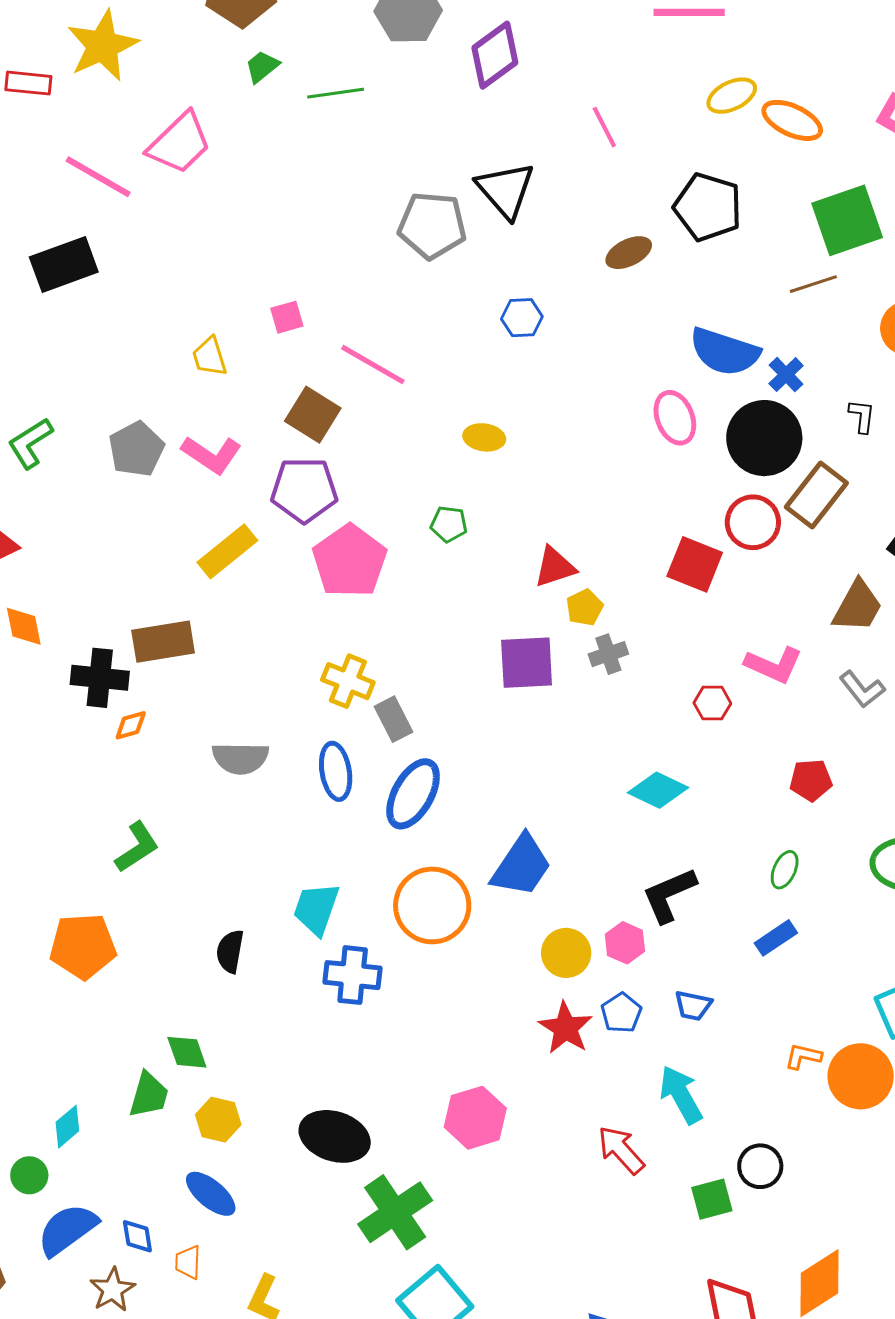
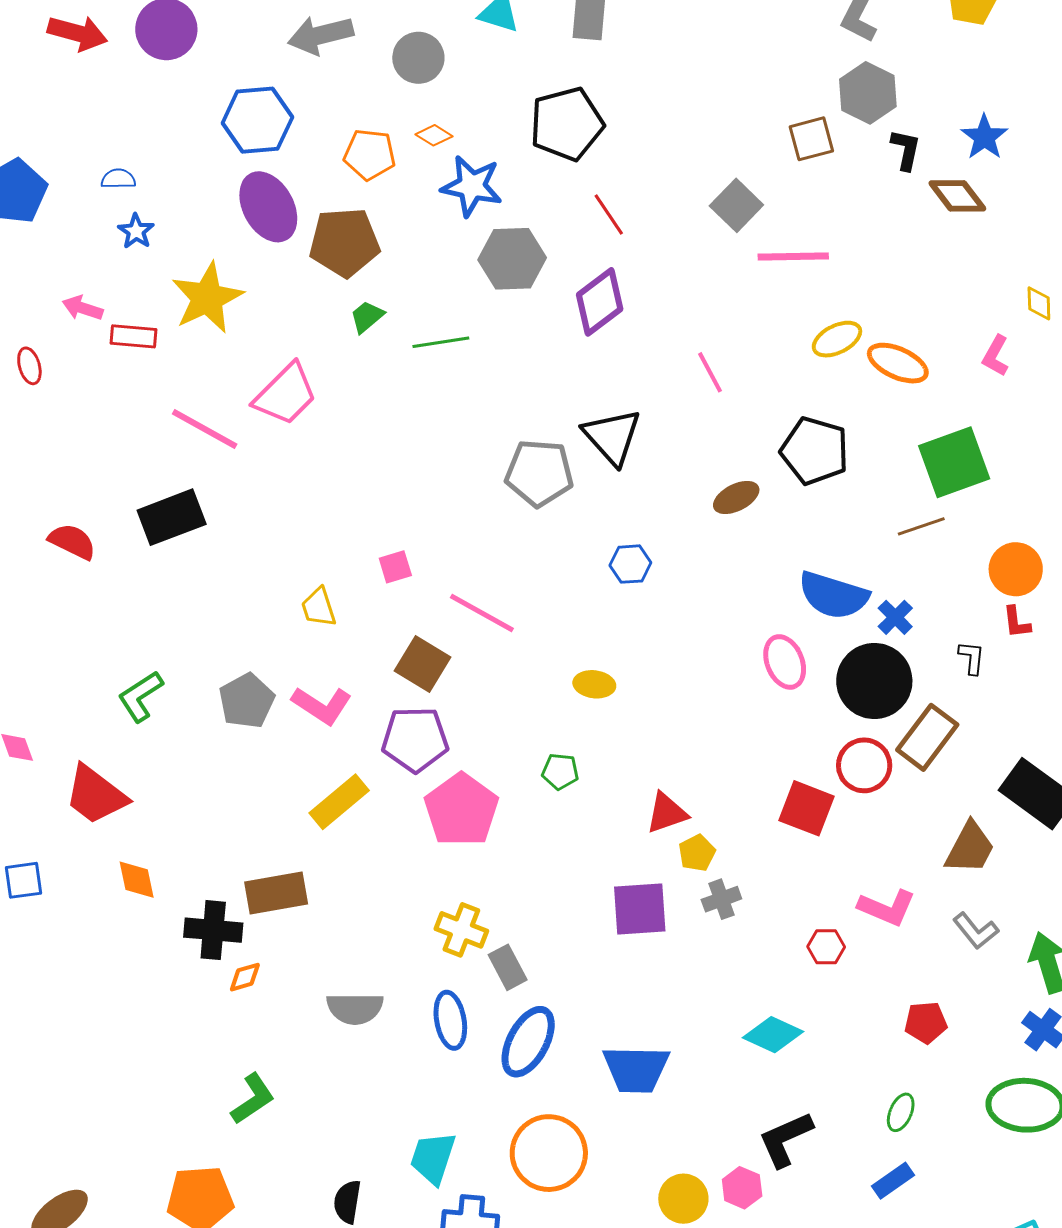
blue trapezoid: (521, 866) -> (636, 1069), moved, turned 58

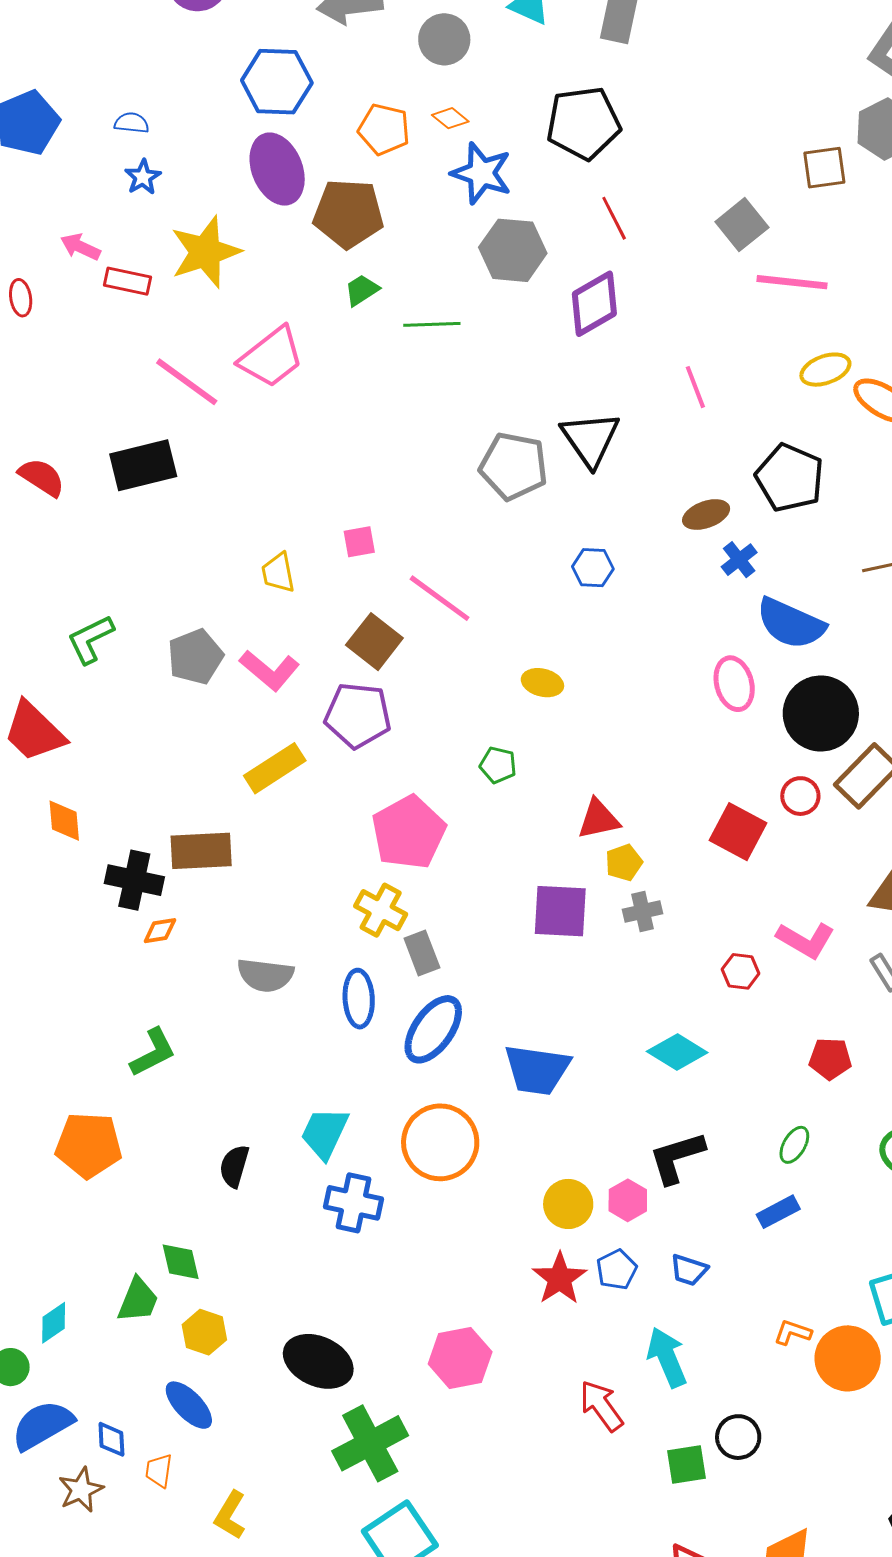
blue cross: (895, 617) -> (739, 560), moved
red circle: (864, 765) -> (800, 796), size x0.7
pink pentagon: (461, 810) -> (409, 832), moved

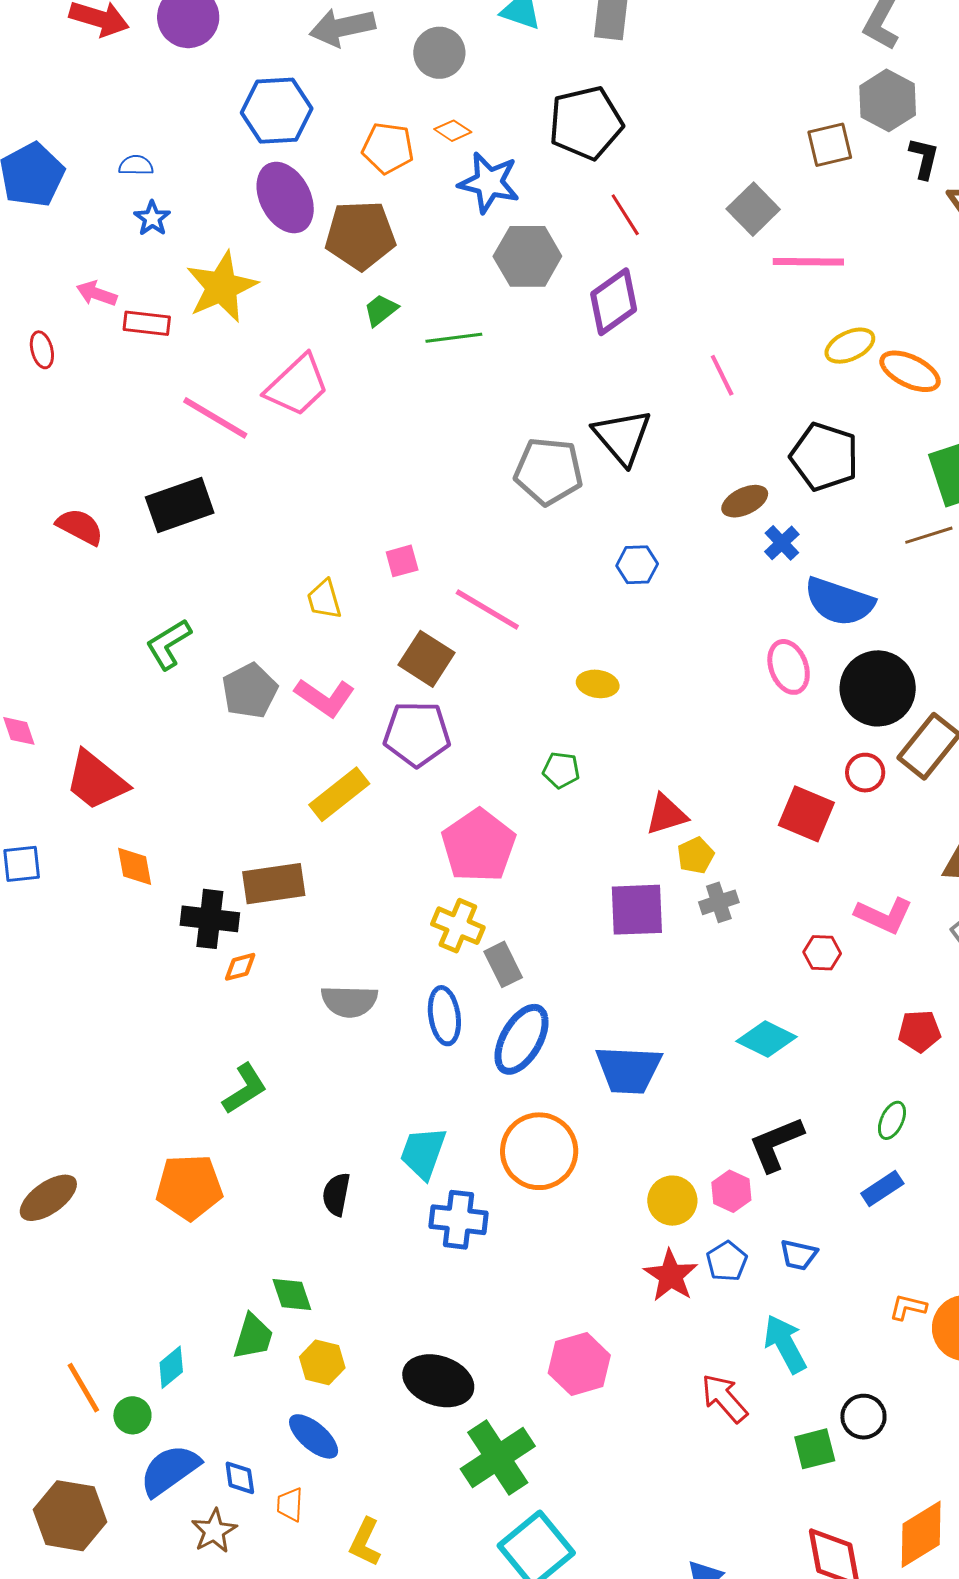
green L-shape: (91, 639) -> (168, 644), moved

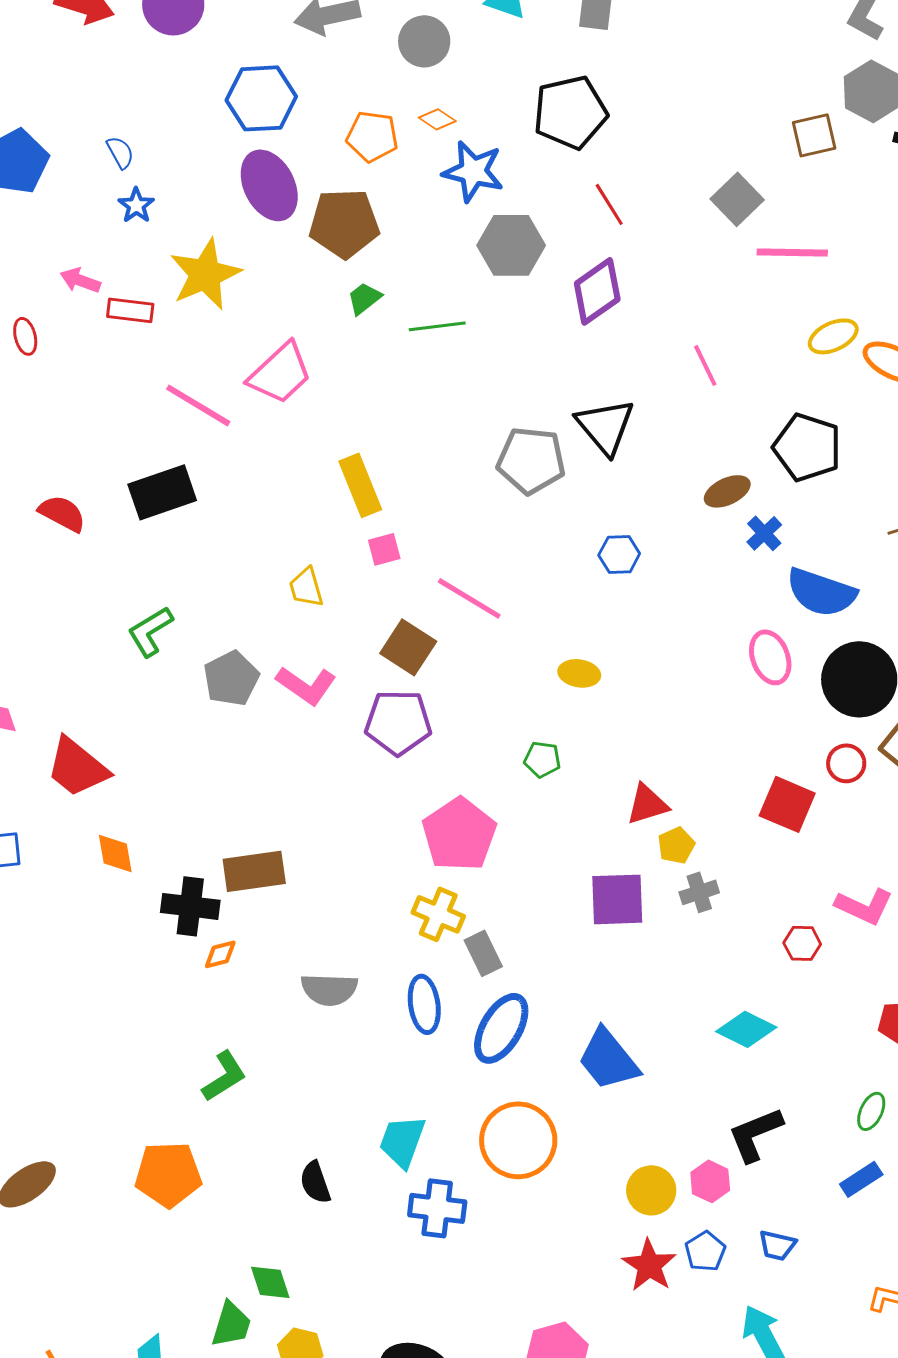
blue semicircle: (136, 165) -> (120, 152), turned 60
yellow rectangle: (339, 794) -> (360, 485), moved, turned -74
blue trapezoid: (629, 1070) -> (608, 1059), turned 48
black semicircle: (336, 1194) -> (315, 1182), turned -30

